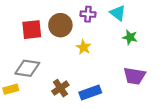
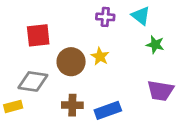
brown circle: (60, 25) -> (71, 62), moved
brown cross: (60, 88) -> (72, 105), turned 35

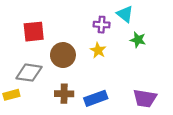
purple cross: (105, 17) -> (102, 25), moved
yellow star: (100, 56) -> (98, 50), moved
purple trapezoid: (160, 91) -> (145, 98), moved

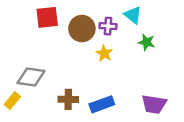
red square: (34, 32) -> (47, 17), moved
brown circle: (63, 55) -> (82, 29), moved
yellow rectangle: (11, 95) -> (12, 101), turned -35

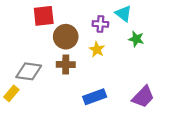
brown circle: (82, 29) -> (66, 37), moved
brown cross: (68, 99) -> (66, 64), moved
purple trapezoid: (154, 104) -> (143, 97), turned -55

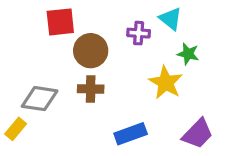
yellow star: (97, 49) -> (166, 83), moved, size x1.5

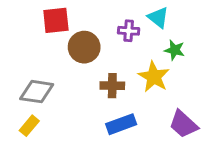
brown cross: (91, 89) -> (112, 86), moved
yellow rectangle: (16, 129) -> (29, 126), moved
purple trapezoid: (198, 134) -> (183, 124), turned 88

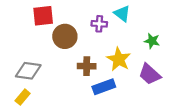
green star: (175, 50) -> (152, 41), moved
blue rectangle: (121, 124) -> (104, 87), moved
purple trapezoid: (183, 124) -> (150, 74), moved

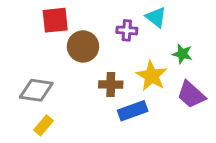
green star: (152, 41) -> (182, 54), moved
yellow rectangle: (23, 97) -> (44, 125), moved

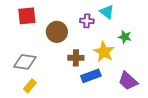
red square: (55, 20) -> (27, 16), moved
purple trapezoid: (191, 95) -> (128, 81), moved

